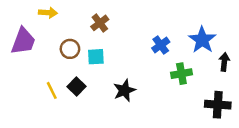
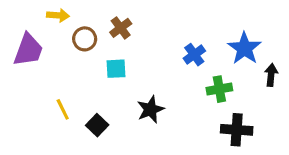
brown circle: (70, 49) -> (85, 39), moved
black square: (76, 87) -> (97, 125), moved
black cross: (218, 105) -> (237, 130), moved

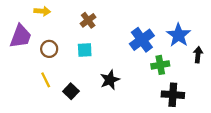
brown circle: (85, 39) -> (49, 49), moved
blue cross: (194, 55) -> (142, 40), size x1.5

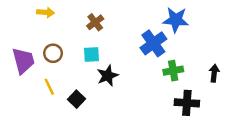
blue star: (179, 35) -> (176, 20), moved, turned -30
purple trapezoid: (21, 36) -> (23, 61), moved, turned -35
black arrow: (198, 55) -> (214, 73), moved
black star: (110, 80) -> (108, 76), moved

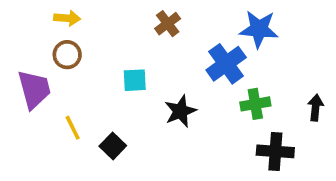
brown cross: (95, 22) -> (168, 24), moved
brown circle: (53, 53) -> (67, 55), moved
black star: (108, 76) -> (180, 111), moved

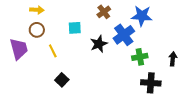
brown cross: (168, 24) -> (104, 12), moved
cyan square: (135, 80) -> (75, 28), moved
black star: (180, 111) -> (99, 44), moved
yellow line: (73, 128) -> (53, 51), moved

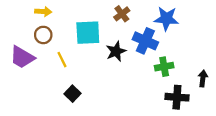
cyan square: (75, 28) -> (88, 33), size x1.6
blue cross: (124, 35) -> (145, 41), turned -30
purple trapezoid: (19, 49) -> (22, 57), turned 135
black arrow: (173, 59) -> (203, 78), moved

